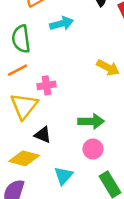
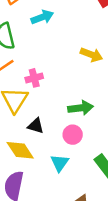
pink circle: (93, 149) -> (73, 135), moved
yellow diamond: (24, 158) -> (20, 150), turned 48

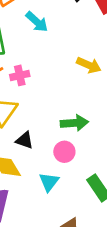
cyan arrow: (42, 17) -> (37, 22), turned 60
pink cross: (34, 78) -> (20, 75), moved

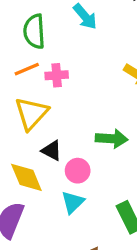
pink circle: (64, 152) -> (78, 171), moved

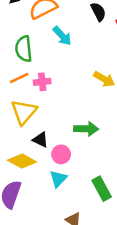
yellow diamond: (26, 177) -> (22, 161), turned -36

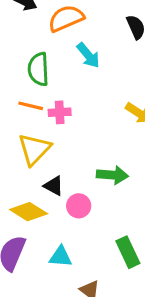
orange line: (19, 78) -> (31, 106), turned 36
cyan triangle: (58, 179) -> (61, 257), moved, turned 48

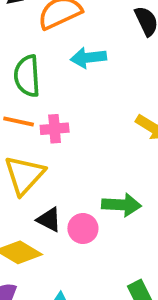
cyan arrow: (88, 55) -> (88, 58), turned 124
pink circle: (79, 206) -> (83, 229), moved

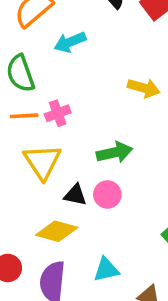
green arrow: (122, 205) -> (114, 152), moved

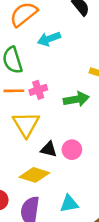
green arrow: (114, 152) -> (76, 99), moved

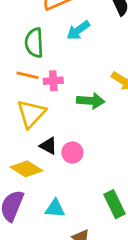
cyan arrow: (49, 39) -> (78, 30), turned -30

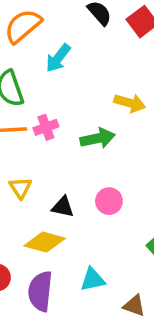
yellow triangle: (31, 114) -> (20, 188), moved, size x0.6
pink circle: (72, 153) -> (109, 201), moved

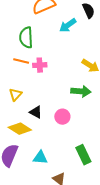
cyan arrow: (58, 58) -> (68, 25), moved
green arrow: (98, 138) -> (81, 91), moved

